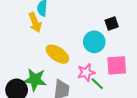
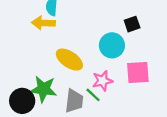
yellow arrow: (35, 22) -> (43, 23), turned 114
green line: (97, 84) -> (93, 95), moved

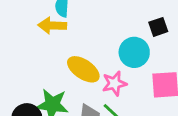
pink star: (102, 81) -> (114, 83), moved

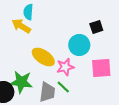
yellow arrow: (52, 26) -> (21, 26), turned 30

